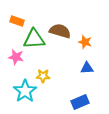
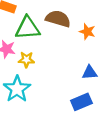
blue triangle: (87, 68) -> (90, 73), moved
yellow star: (43, 76) -> (26, 60), moved

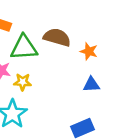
blue triangle: (90, 73) -> (91, 85), moved

